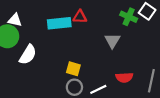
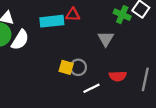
white semicircle: (28, 55) -> (20, 40), moved
gray circle: (74, 87) -> (78, 67), moved

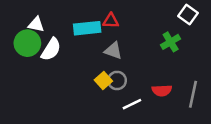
green cross: (122, 15) -> (171, 42), moved, turned 35
gray triangle: (106, 39) -> (113, 51), moved, turned -42
yellow square: (66, 67) -> (103, 80), turned 32

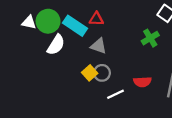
cyan rectangle: (87, 28) -> (75, 26), turned 40
green circle: (27, 43) -> (48, 21), moved
white semicircle: (51, 49) -> (56, 45), moved

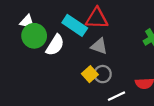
red triangle: (96, 19) -> (97, 18), size x1.5
green circle: (48, 21) -> (34, 36), moved

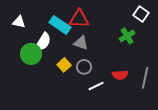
green circle: (34, 36) -> (31, 54), moved
yellow square: (90, 74) -> (64, 65), moved

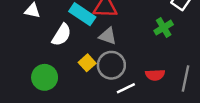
green circle: (31, 54) -> (45, 77), moved
gray circle: (84, 67) -> (111, 65), size x1.5

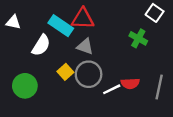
green cross: (164, 28) -> (138, 38), turned -30
white line: (126, 88) -> (112, 89), moved

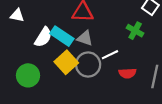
cyan rectangle: (61, 26) -> (62, 36), moved
yellow square: (65, 72) -> (66, 62), size x1.5
white line: (112, 89) -> (110, 55), moved

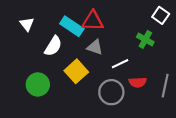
white triangle: (17, 15) -> (27, 24), turned 40
cyan rectangle: (62, 36) -> (72, 26), moved
gray circle: (88, 64) -> (111, 92), moved

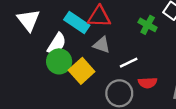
white triangle: (27, 24) -> (28, 20), size x1.5
green cross: (145, 40) -> (148, 25), moved
green circle: (38, 84) -> (59, 61), moved

